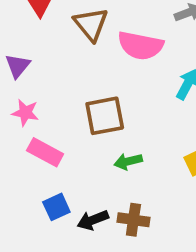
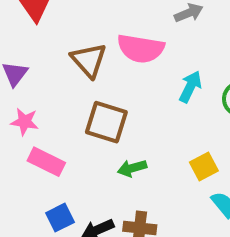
brown triangle: (91, 24) -> (89, 60), moved
brown square: (105, 116) -> (106, 122), turned 30

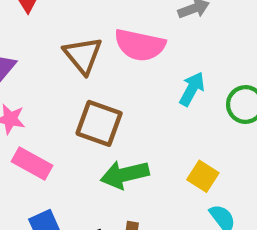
yellow square: (204, 167) -> (203, 176), turned -32
green arrow: (132, 168) -> (125, 175), size x1.5

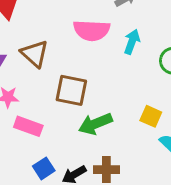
brown triangle: (83, 55) -> (35, 54), moved
cyan arrow: (192, 89) -> (132, 42), moved

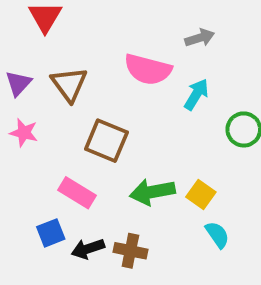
green arrow: (95, 124) -> (152, 192), moved
pink rectangle: (28, 126) -> (77, 193), moved

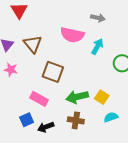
gray arrow: (200, 38) -> (98, 18), turned 32
cyan semicircle: (217, 235) -> (111, 117), turned -72
brown cross: (130, 251) -> (76, 120), moved

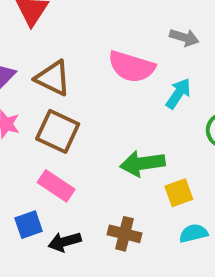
brown triangle: (33, 44) -> (53, 78), turned -30
brown square: (53, 72) -> (58, 131), moved
green arrow: (77, 97) -> (142, 163), moved
yellow square: (102, 97) -> (179, 193), turned 32

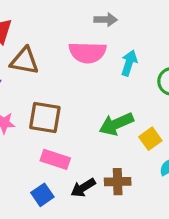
gray arrow: (184, 38) -> (106, 20), moved
brown triangle: (53, 78) -> (25, 61), moved
black arrow: (65, 242) -> (83, 188), moved

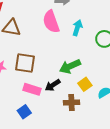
pink semicircle: (88, 52) -> (51, 22), turned 70
yellow square: (150, 139) -> (85, 84), moved
black arrow: (83, 188) -> (53, 85), moved

